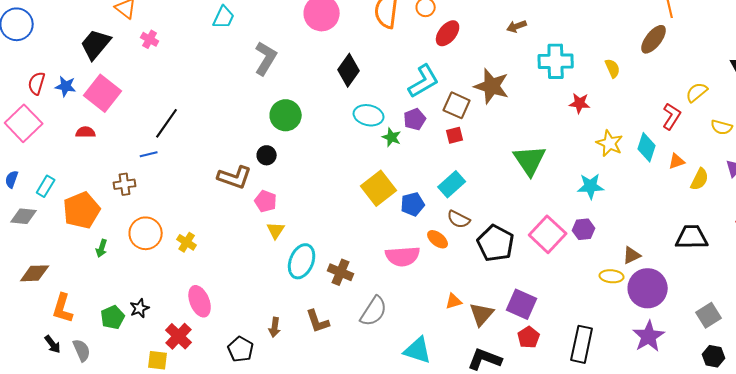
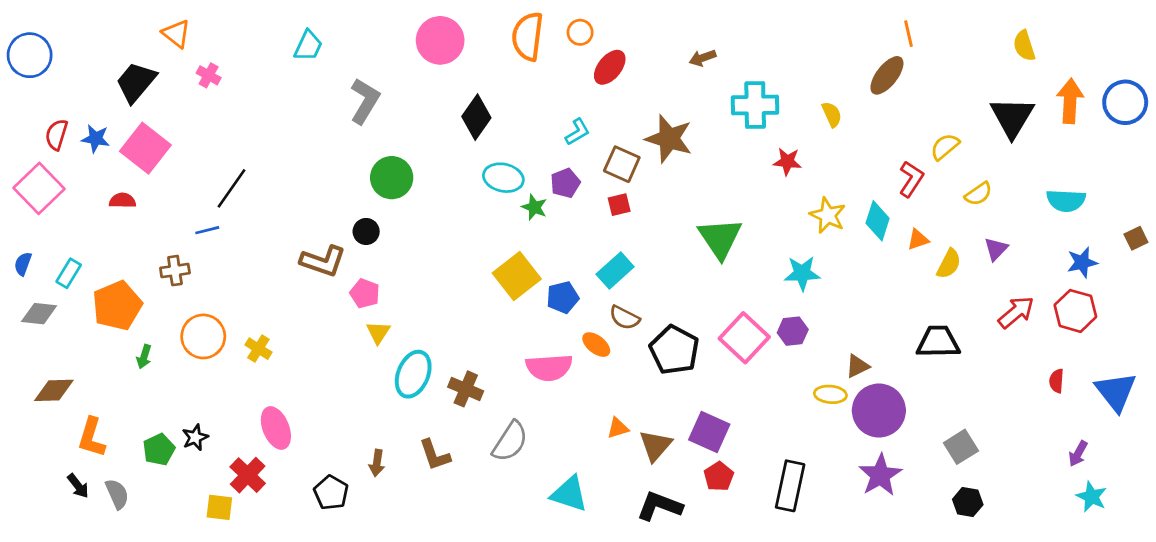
cyan L-shape: (424, 81) -> (577, 132), size x0.6
yellow semicircle: (722, 127) -> (978, 194), turned -50

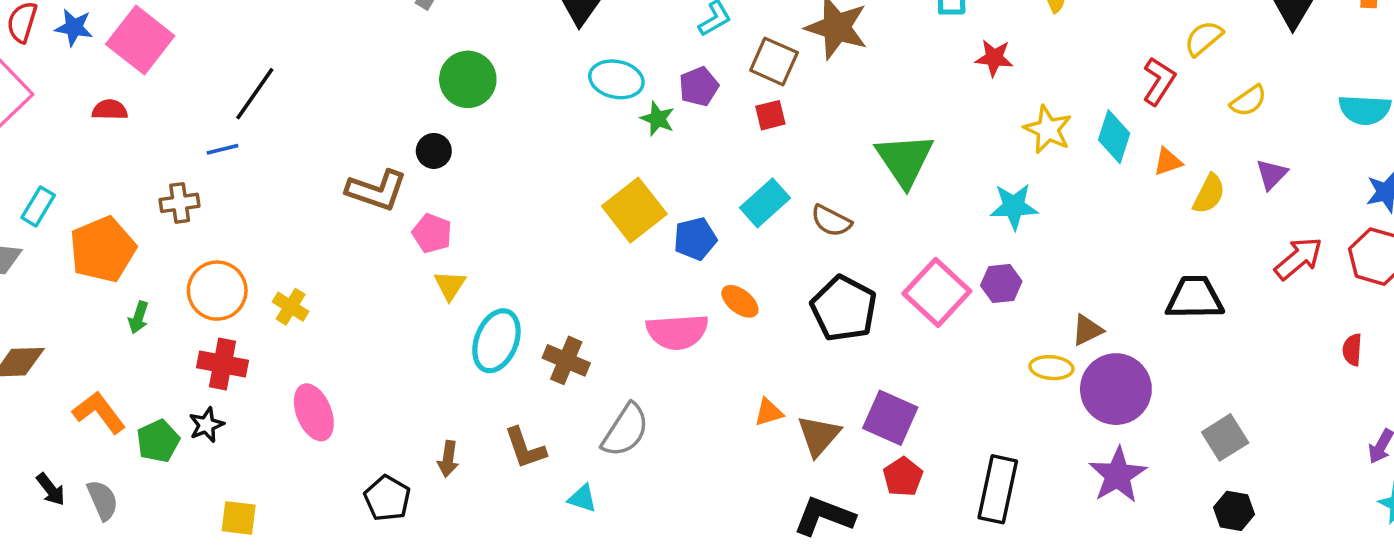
brown semicircle: (625, 318) -> (831, 221), moved
orange L-shape: (92, 437) -> (99, 412), moved, turned 126
red cross: (248, 475) -> (223, 364), moved, turned -33
cyan triangle: (569, 494) -> (582, 498), moved, size x0.6

